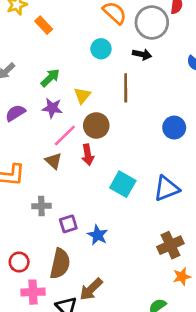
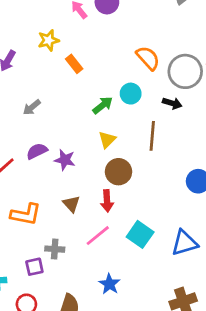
green arrow: (50, 78) -> (103, 105), moved
purple star: (52, 108) -> (65, 160), moved
pink line: (65, 135) -> (98, 236), moved
purple square: (68, 224) -> (34, 267), moved

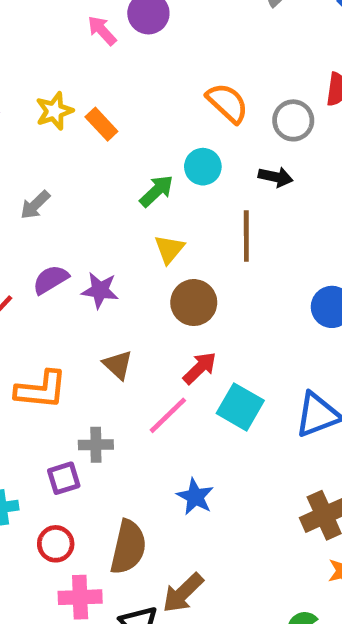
yellow star: (49, 40) -> (54, 111), moved
gray circle: (185, 71) -> (293, 120), size x0.7
red arrow: (107, 201) -> (200, 368), moved, turned -125

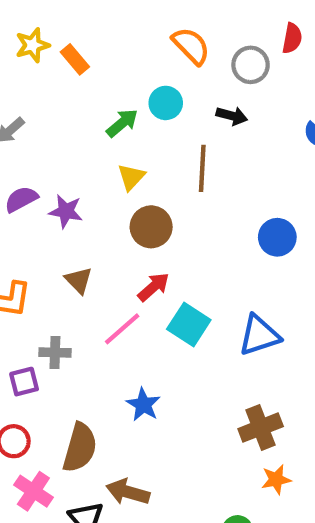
brown arrow: (183, 593) -> (128, 492), turned 57
pink cross: (80, 597) -> (33, 491), turned 33

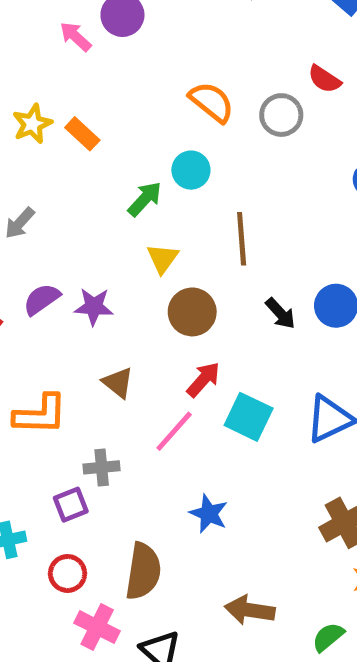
red semicircle: (292, 38) -> (324, 79), turned 120
black arrow: (232, 116) -> (280, 313), moved, turned 40
brown arrow: (128, 492) -> (250, 610), moved

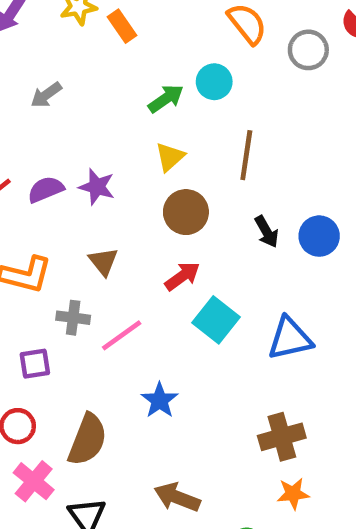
purple semicircle: (42, 299) -> (46, 189), moved
pink line: (174, 431) -> (122, 335), moved
gray cross: (102, 467) -> (73, 318), moved

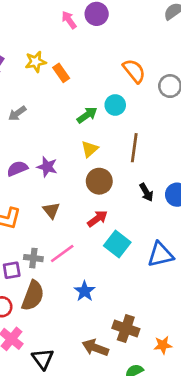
gray cross: (73, 318) -> (33, 258), moved
brown cross: (282, 437) -> (126, 329), moved, turned 35
brown semicircle: (88, 440) -> (33, 296), moved

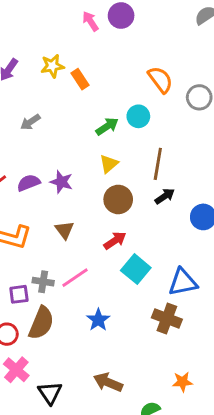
black arrow: (146, 192) -> (165, 196), moved, turned -96
brown cross: (126, 329) -> (167, 318), moved

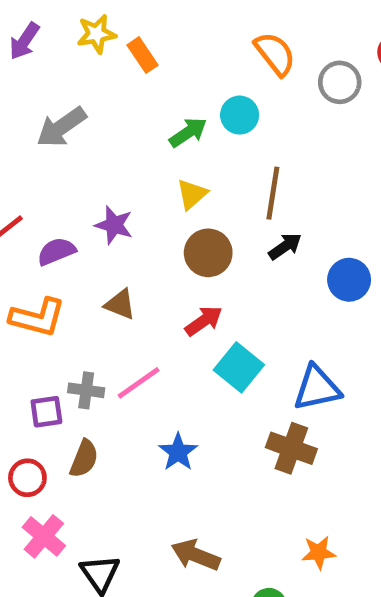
gray arrow: (30, 122) -> (61, 127), size x1.5
purple semicircle: (29, 183) -> (56, 251), moved
brown triangle: (64, 230) -> (120, 304), turned -30
brown semicircle: (41, 323) -> (84, 459), size x0.7

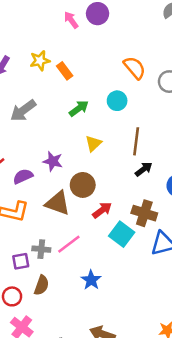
green arrow: (188, 132) -> (79, 108), moved
brown circle: (208, 253) -> (83, 185), moved
brown triangle: (120, 304) -> (58, 203), size x1.5
brown cross: (291, 448) -> (144, 213), moved

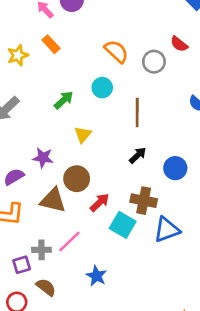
orange rectangle: (65, 71) -> (51, 44), moved
brown line: (136, 141) -> (137, 113), moved
brown semicircle: (42, 285) -> (46, 287), turned -66

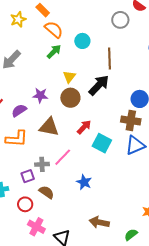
orange semicircle: (116, 51) -> (54, 30), moved
black arrow: (138, 155) -> (99, 85), moved, size x1.6
brown circle: (77, 179) -> (70, 98), moved
brown cross: (144, 201) -> (131, 120), moved

